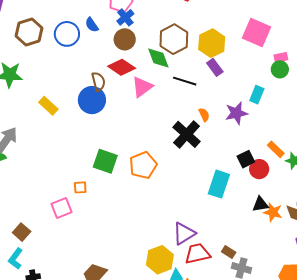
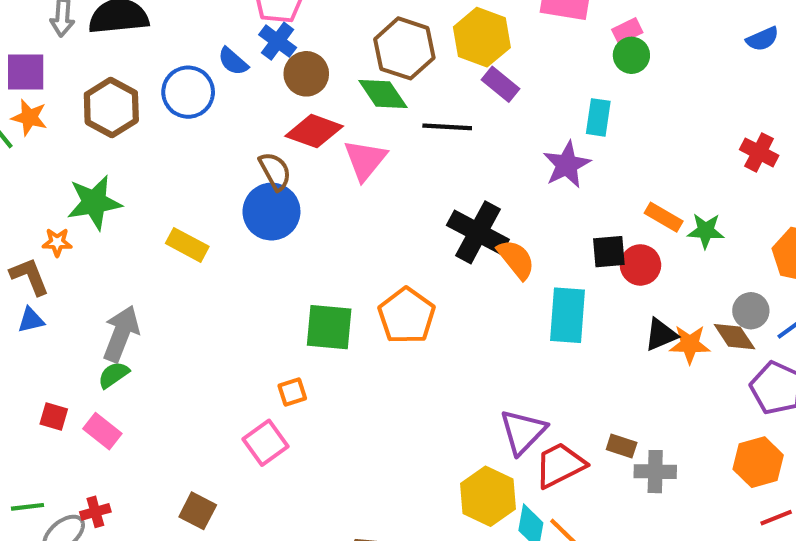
blue cross: (125, 17) -> (278, 41), moved
orange semicircle: (204, 115) -> (516, 259), moved, size x1.5
black square: (246, 159) -> (609, 252), turned 36

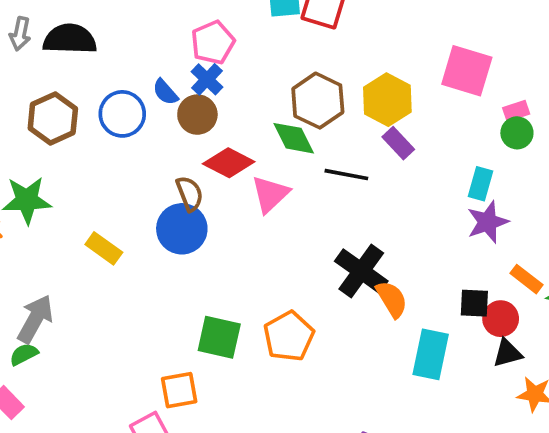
brown circle: (306, 74) -> (197, 115), moved
purple star: (567, 165) -> (488, 222), moved
black triangle: (661, 335) -> (507, 353), moved
orange square: (292, 392) -> (179, 390), size x1.5

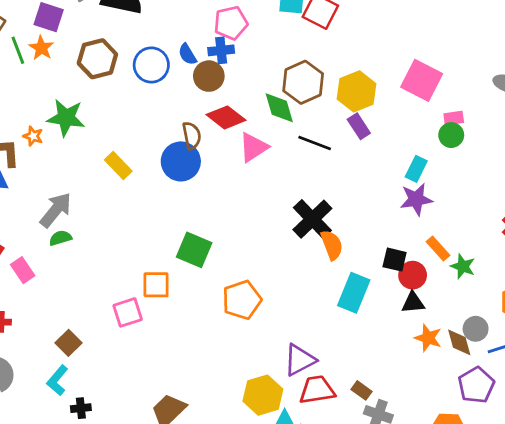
blue cross: (207, 79) -> (221, 50), turned 30
orange pentagon: (289, 336) -> (242, 300), moved
green semicircle: (24, 354) -> (60, 238), moved

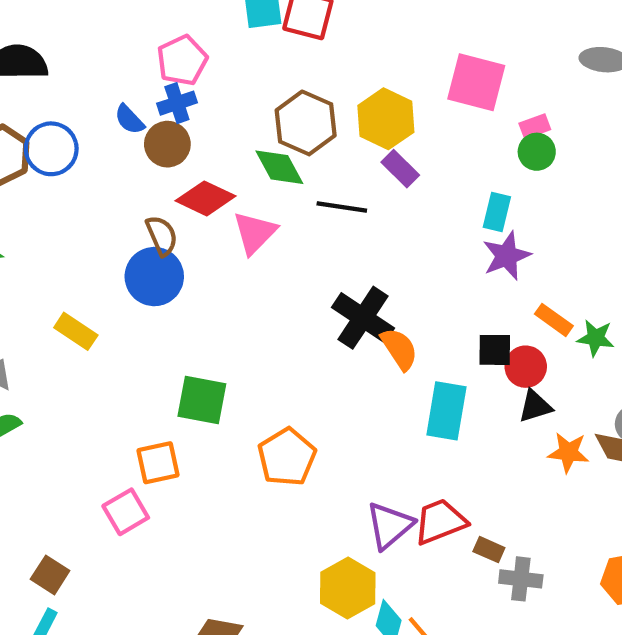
blue circle: (151, 65) -> (51, 149), moved
yellow rectangle: (118, 166) -> (76, 331), moved
red trapezoid: (317, 390) -> (440, 522), moved

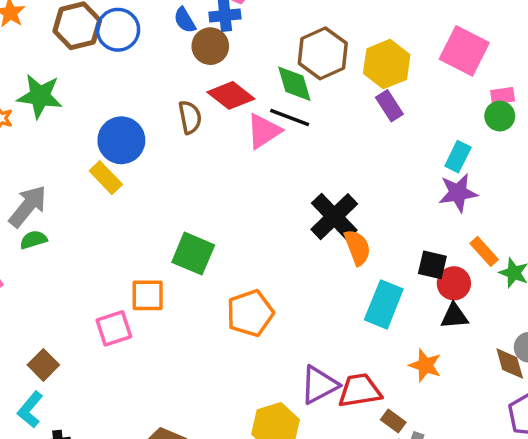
black line: (342, 207) -> (290, 117), moved
blue circle: (154, 277) -> (121, 140), moved
orange star: (568, 452) -> (425, 365), moved

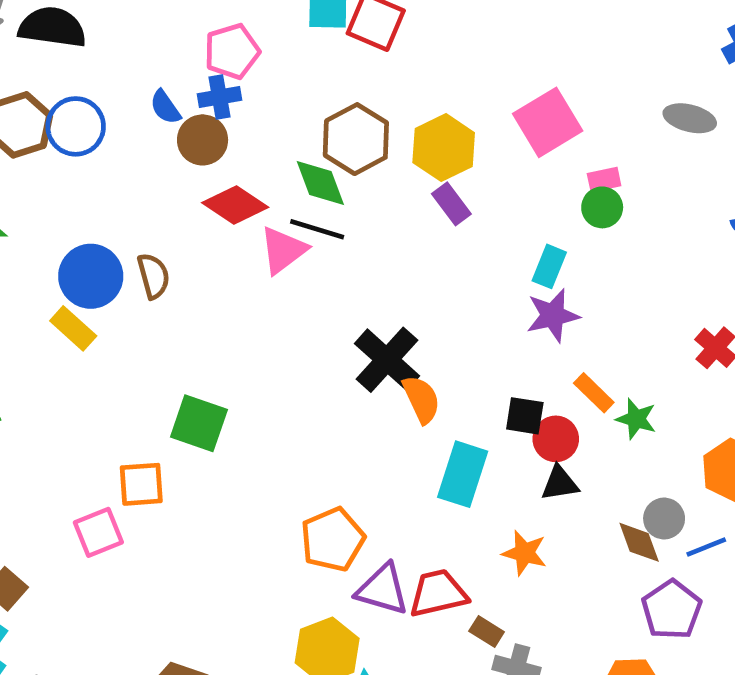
pink square: (464, 51) -> (548, 122), turned 36
brown semicircle: (190, 117) -> (153, 276), moved
orange pentagon: (250, 313) -> (333, 539), moved
purple triangle: (319, 385) -> (383, 589), turned 48

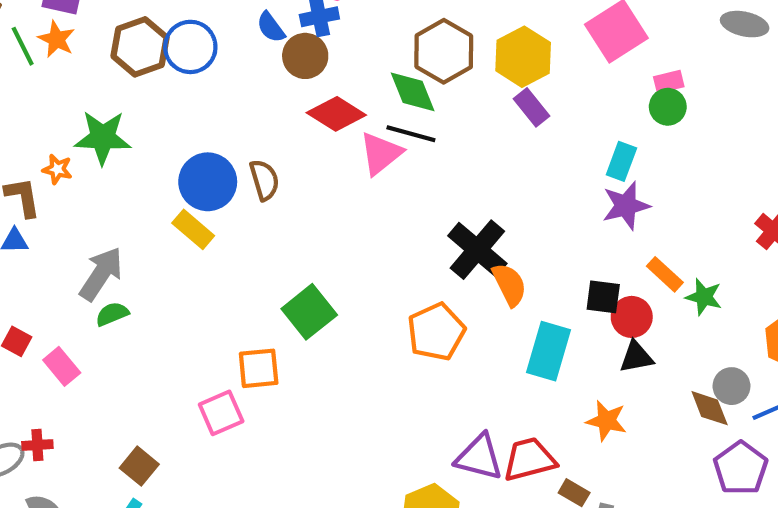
green square: (199, 423) -> (309, 312), turned 34
orange pentagon: (333, 539) -> (436, 332), moved

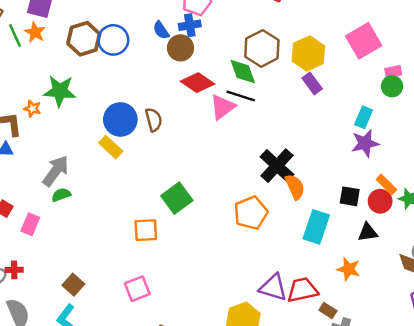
red circle: (632, 317) -> (380, 201), moved
pink rectangle: (62, 366) -> (30, 224), turned 60
pink square: (221, 413) -> (137, 289), moved

